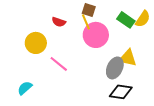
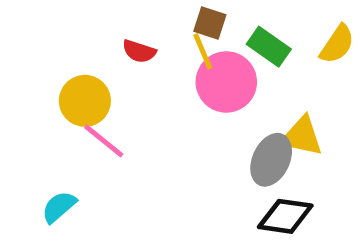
green rectangle: (126, 20) -> (269, 47), moved
pink line: (59, 64) -> (104, 141), moved

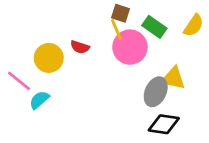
red semicircle: (139, 51) -> (80, 47), moved
pink line: (104, 141) -> (19, 81), moved
cyan semicircle: (59, 207) -> (39, 100), moved

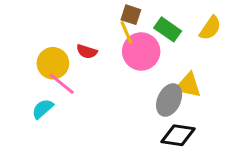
pink line: (19, 81) -> (62, 84), moved

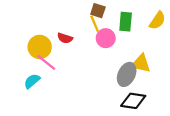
green rectangle: (168, 29) -> (126, 22), turned 60
pink circle: (141, 51) -> (106, 38), size x0.7

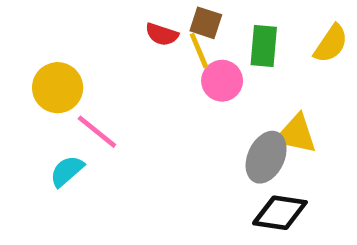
red semicircle: (65, 38) -> (162, 34), moved
yellow circle: (40, 47) -> (58, 88), moved

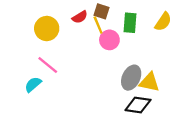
red semicircle: (162, 34) -> (80, 17), turned -49
yellow circle: (58, 88) -> (47, 28), moved
yellow triangle: (296, 134) -> (149, 82), moved

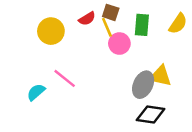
pink line: (48, 65) -> (65, 78), moved
yellow triangle: (149, 82) -> (161, 76), moved

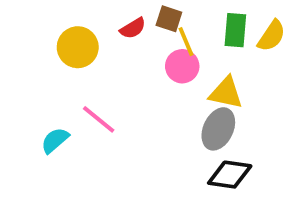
green rectangle: (142, 25) -> (235, 30), moved
yellow line: (107, 27) -> (186, 42), moved
yellow triangle: (161, 76) -> (226, 93), moved

